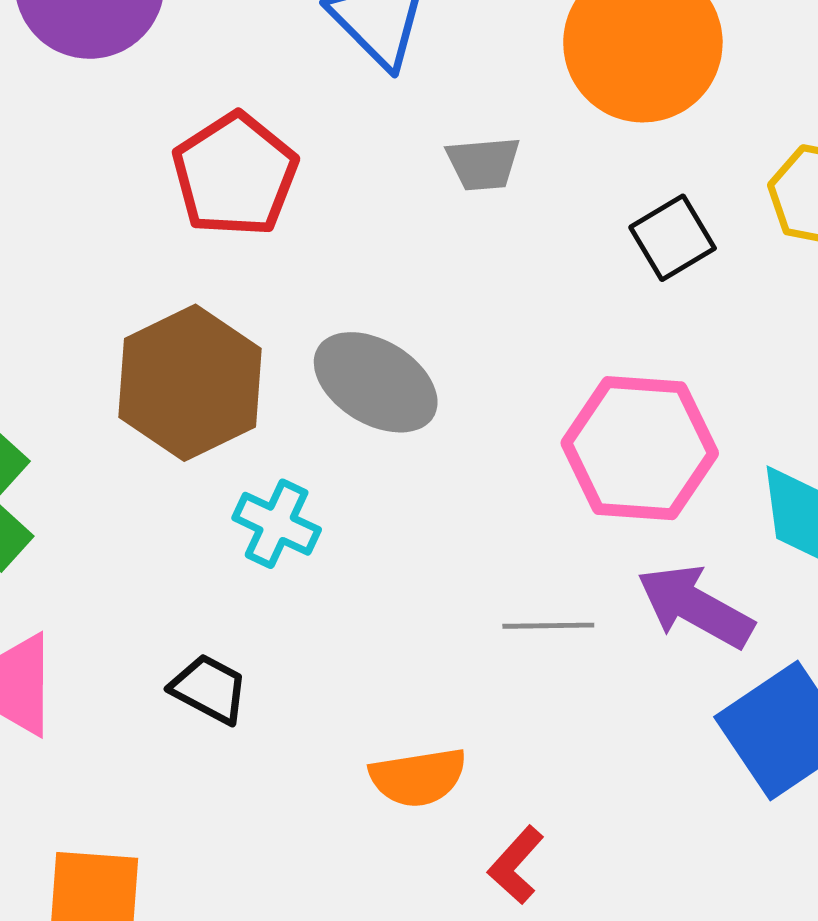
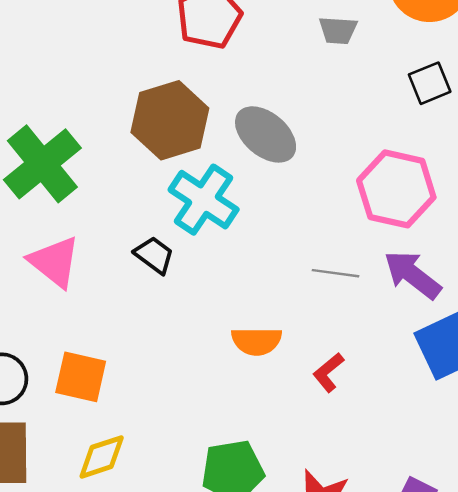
cyan cross: (277, 524) -> (204, 200), size x1.6
black trapezoid: (209, 689) -> (154, 255), moved
red L-shape: (516, 865) -> (328, 372), moved

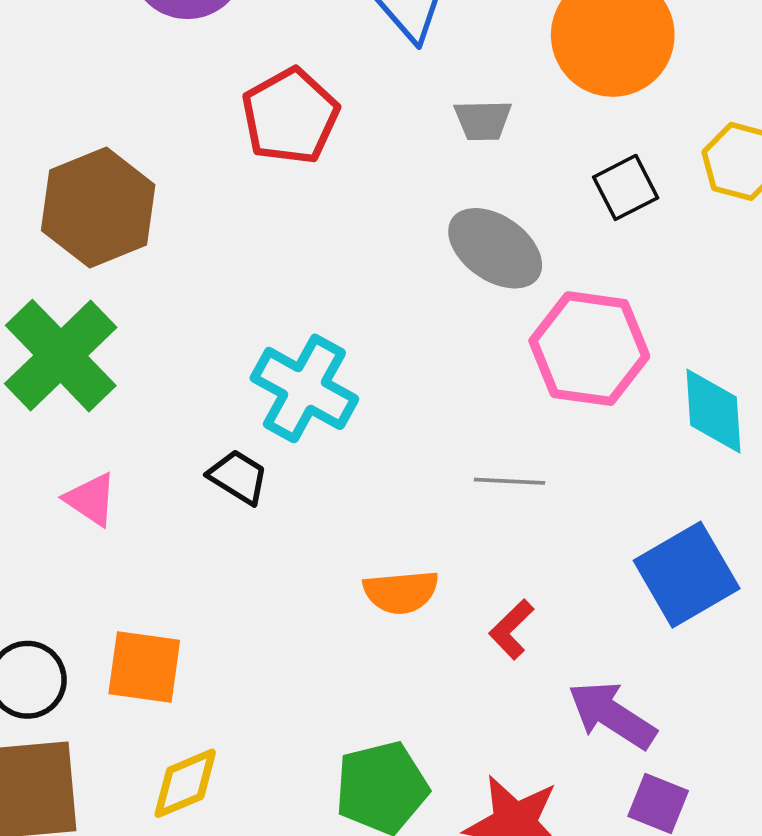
brown hexagon: (170, 120) -> (98, 208), moved
gray ellipse: (266, 134) -> (495, 248), moved
pink triangle: (54, 262) -> (91, 499), size x0.7
purple arrow: (413, 275) -> (612, 715), moved

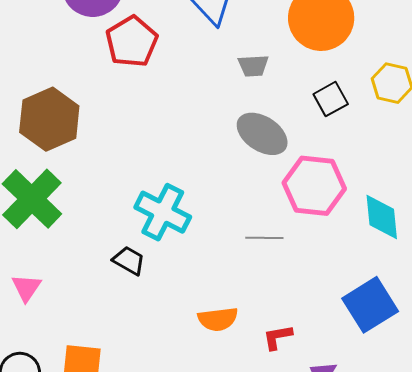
red pentagon: (290, 116) -> (132, 42), moved
gray line: (510, 481) -> (264, 238), moved
pink triangle: (91, 499) -> (26, 288), moved, turned 32
red L-shape: (511, 629) -> (278, 337), turned 36

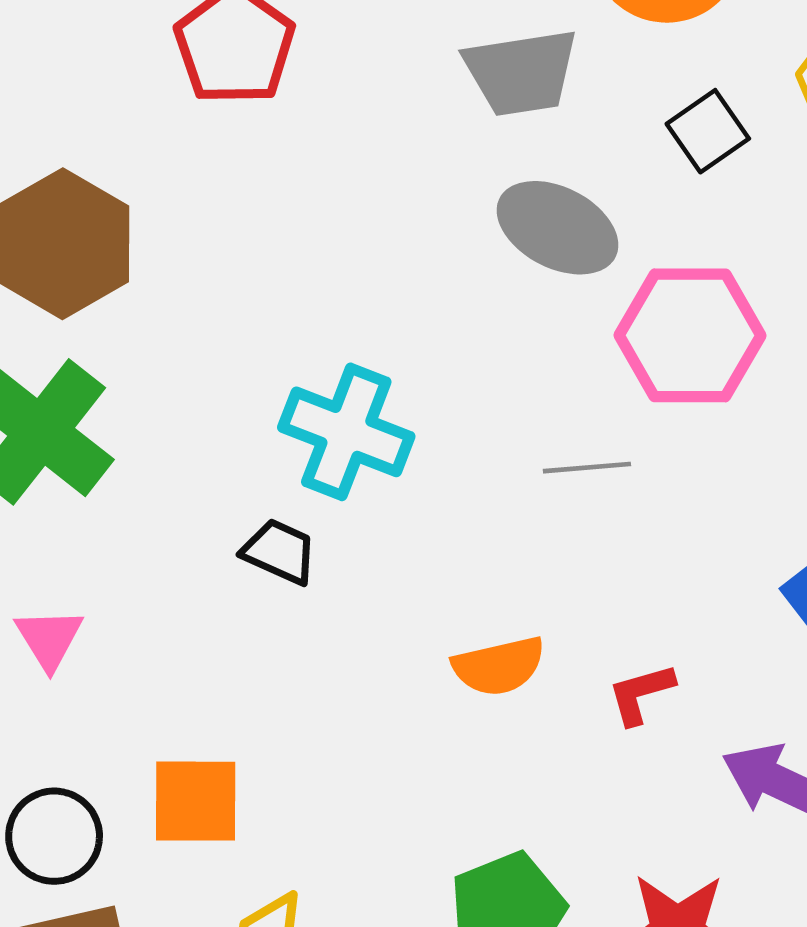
gray trapezoid: (253, 66) -> (521, 72), size x1.6

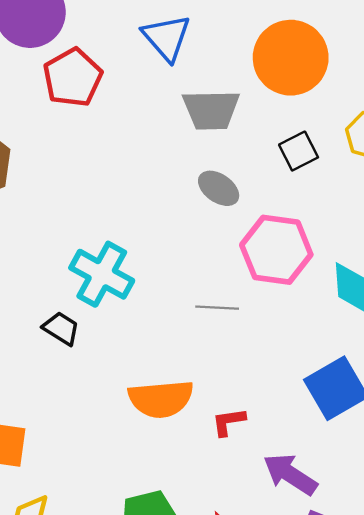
gray ellipse: (558, 228) -> (219, 188), size x0.7
orange semicircle: (499, 666) -> (161, 399), size x1.4

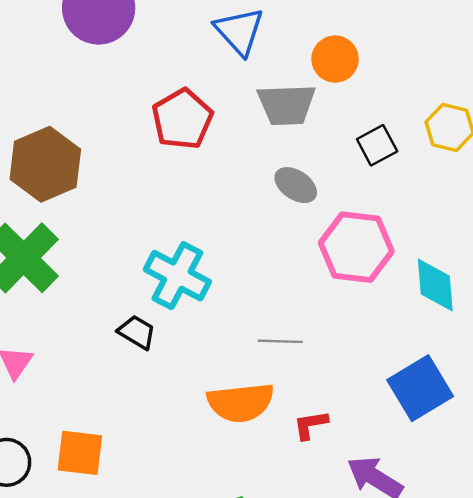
orange circle: (291, 58) -> (335, 59), moved, size x0.6
red pentagon: (73, 78) -> (182, 119), moved
gray line: (217, 308) -> (280, 341), moved

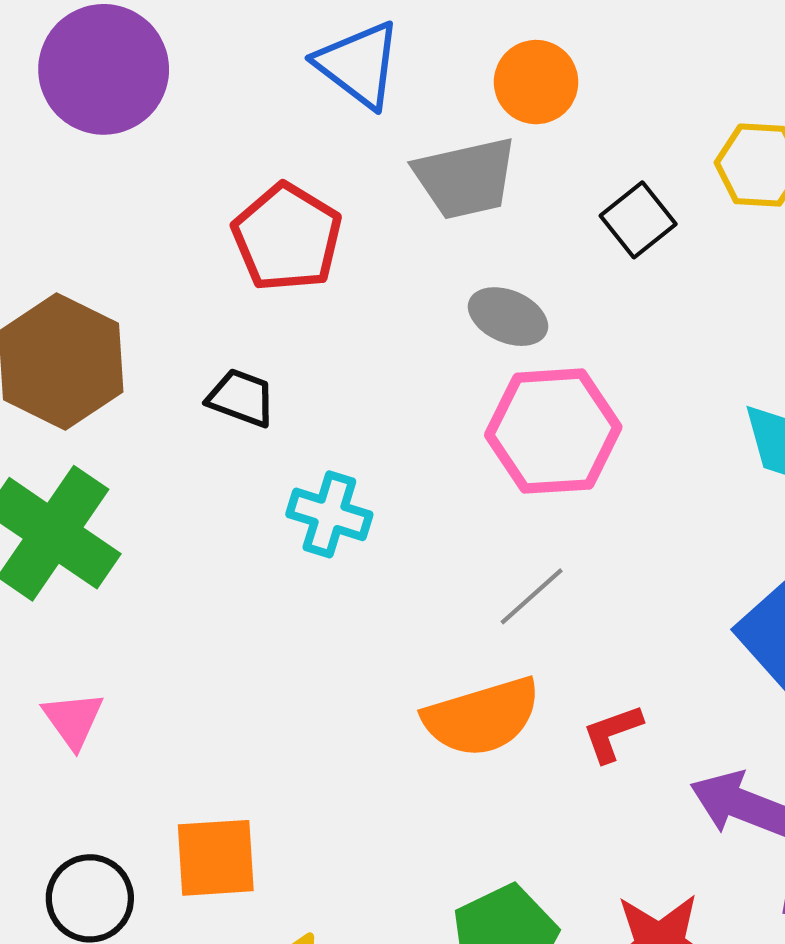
pink hexagon: (356, 247) -> (553, 431), moved
cyan cross: (177, 276) -> (329, 514), size x0.7
black trapezoid: (137, 332) -> (241, 398), moved
gray line: (280, 341) -> (532, 596), turned -33

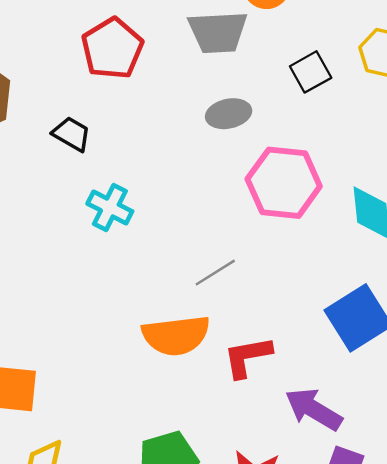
gray ellipse: (508, 317) -> (229, 114), turned -45
pink hexagon: (553, 431) -> (284, 183), moved
red L-shape: (612, 733) -> (247, 357), size x1.4

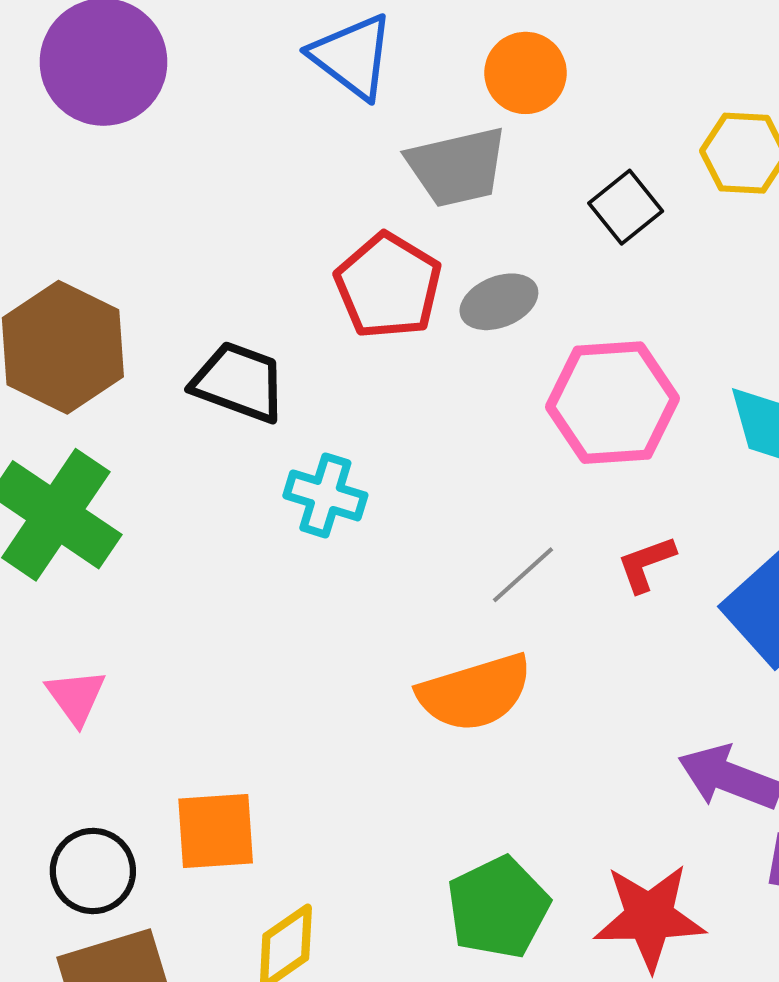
red pentagon: (112, 48) -> (388, 286), moved
black trapezoid: (72, 134) -> (239, 382), size x1.4
red L-shape: (247, 357) -> (646, 564), moved, size x0.7

